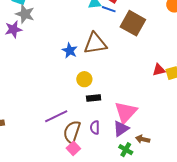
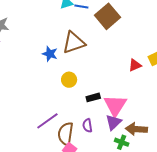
brown square: (133, 23) -> (107, 16), turned 30
red triangle: (159, 70) -> (135, 65), moved
black rectangle: (94, 98) -> (93, 97), moved
brown arrow: (143, 139) -> (136, 129), size x1.5

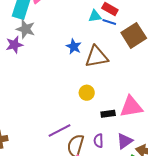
blue star: (50, 54) -> (74, 47), moved
pink triangle: (115, 105) -> (131, 107), moved, turned 40

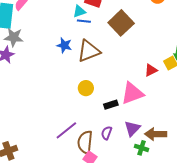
blue line: (109, 22) -> (84, 21), moved
purple semicircle: (98, 141) -> (107, 133), turned 32

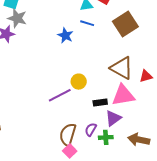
blue line: (84, 21) -> (87, 23), moved
brown triangle: (89, 51) -> (122, 68), moved, turned 40
purple triangle: (132, 128) -> (113, 118), moved
purple line: (66, 130) -> (60, 95), moved
green cross: (142, 148) -> (106, 137), moved, turned -32

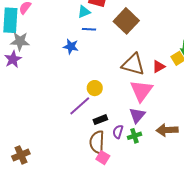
pink triangle: (123, 95) -> (141, 91), turned -30
black rectangle: (100, 102) -> (100, 120), moved

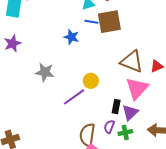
brown square: (126, 21) -> (109, 22), moved, turned 30
gray star: (20, 41) -> (45, 72), moved
black rectangle: (100, 120) -> (116, 107), moved, turned -64

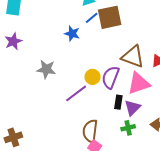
blue line: (91, 22) -> (92, 18), turned -48
pink triangle: (137, 88) -> (139, 83), turned 30
purple semicircle: (109, 127) -> (111, 77), moved, size x1.6

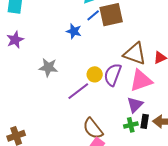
black rectangle: (118, 102) -> (145, 121), moved
brown semicircle: (90, 131) -> (93, 129), turned -45

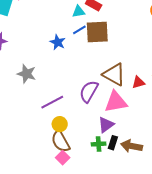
yellow circle: (95, 74) -> (60, 124), moved

